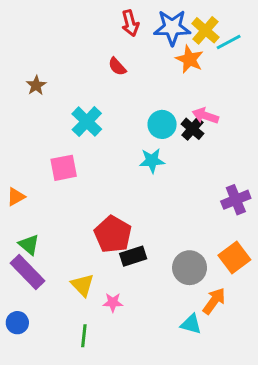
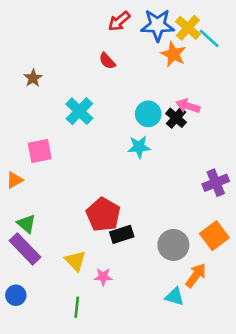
red arrow: (130, 23) -> (119, 21), turned 65
cyan line: (229, 42) -> (209, 38), turned 70
pink square: (64, 168) -> (40, 151), moved

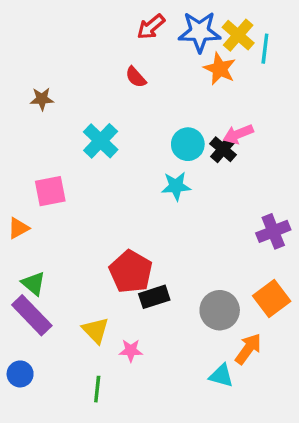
cyan line: (209, 38) -> (265, 49), turned 55
brown star: (33, 78) -> (42, 99), turned 30
pink arrow: (188, 106) -> (238, 134), turned -40

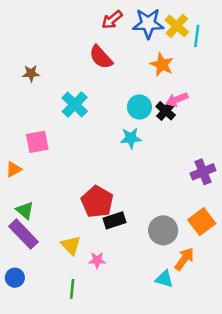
orange star: (220, 69) -> (162, 65), moved
red semicircle: (136, 77) -> (101, 57), size x1.5

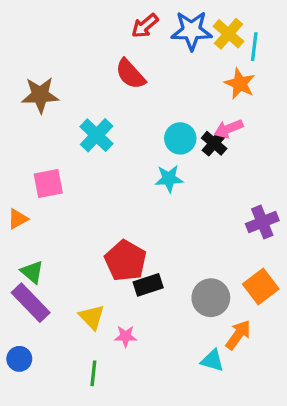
orange star: (162, 65) -> (240, 84), moved
brown star: (31, 73) -> (40, 95), size x1.6

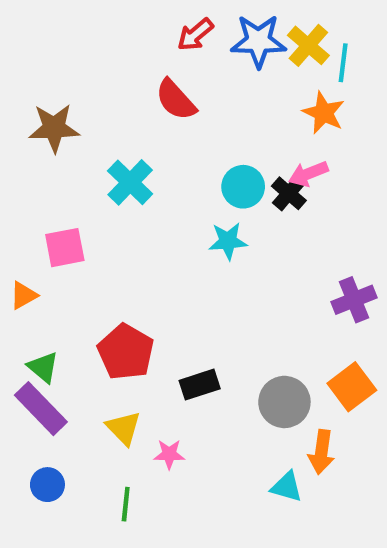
red pentagon: (126, 261) -> (126, 352), moved
orange arrow: (238, 335) -> (321, 452), turned 152
blue circle: (19, 359) -> (47, 485), moved

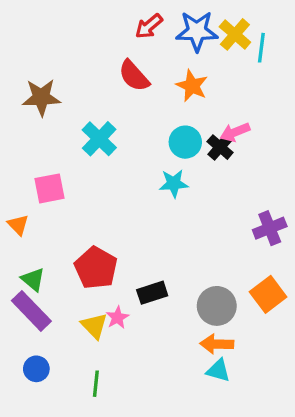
orange star: (324, 113) -> (192, 86), moved
orange triangle: (24, 295) -> (18, 225), turned -45
orange arrow: (321, 452) -> (217, 344), moved, turned 84
pink star: (169, 454) -> (117, 318), moved, turned -30

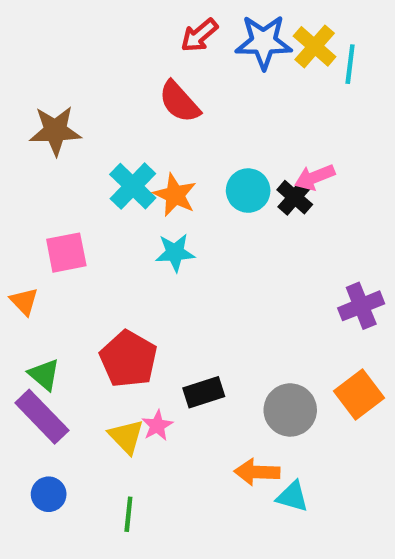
orange star: (192, 86) -> (175, 195), moved
cyan star: (174, 183) -> (175, 253), moved
orange arrow: (217, 344) -> (257, 472), moved

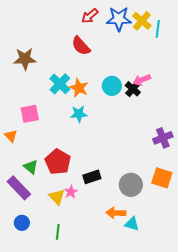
green triangle: (44, 375) -> (31, 167), moved
orange square: (359, 394) -> (162, 178), turned -35

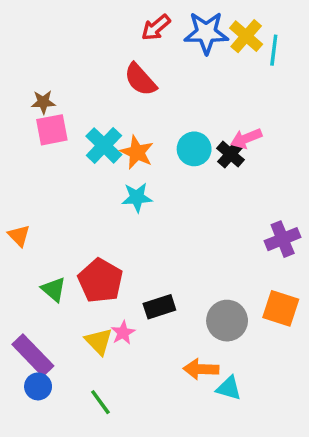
brown star: (25, 59) -> (43, 102), size x0.6
pink square: (30, 114) -> (52, 130), moved
purple rectangle: (19, 188) -> (33, 355), moved
green line: (58, 232) -> (100, 402), turned -42

